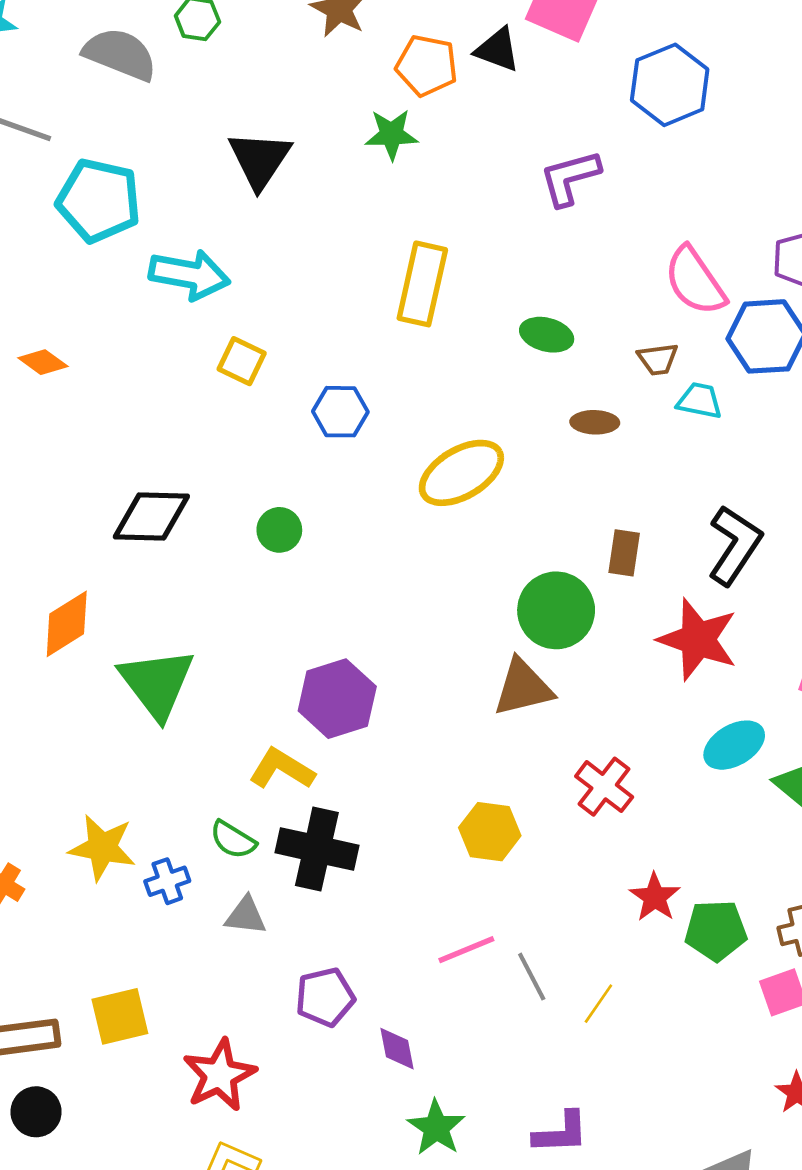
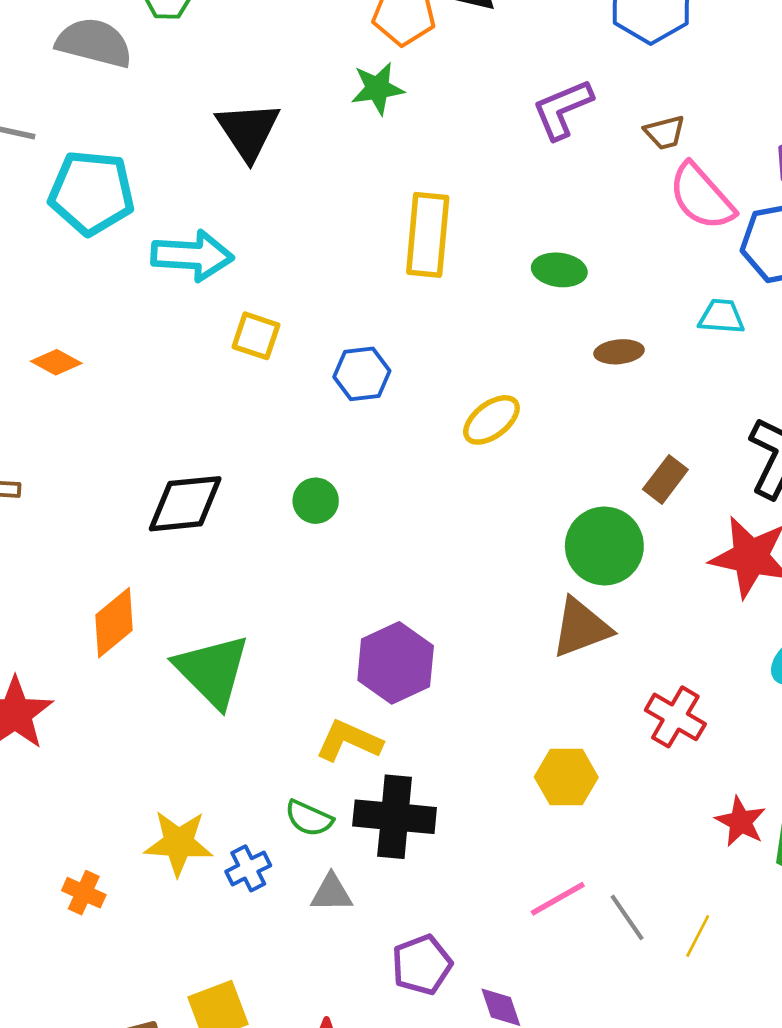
brown trapezoid: (658, 359) -> (665, 132), moved
yellow ellipse: (461, 473) -> (491, 420), size x0.7
brown rectangle: (624, 553) -> (665, 479), turned 36

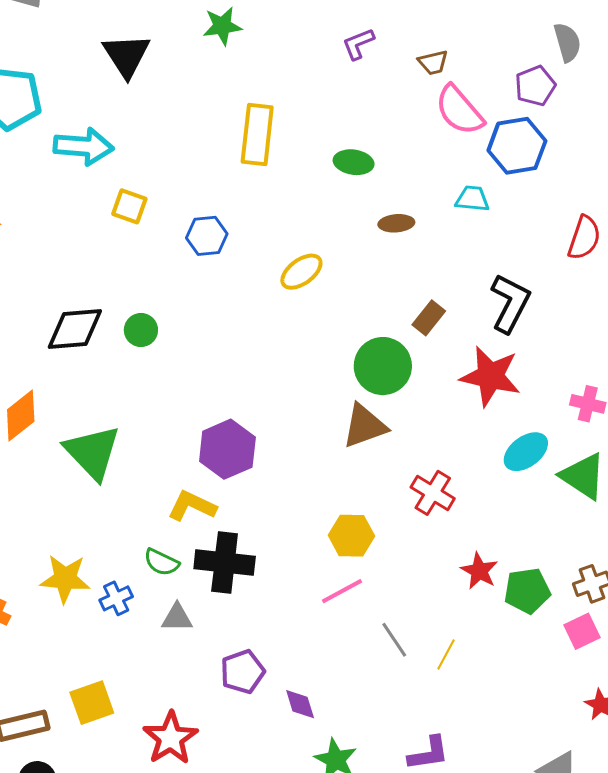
purple L-shape: (563, 109) -> (358, 44), size x0.7
green circle: (316, 501) -> (141, 330), moved
pink line: (558, 899) -> (342, 591), moved

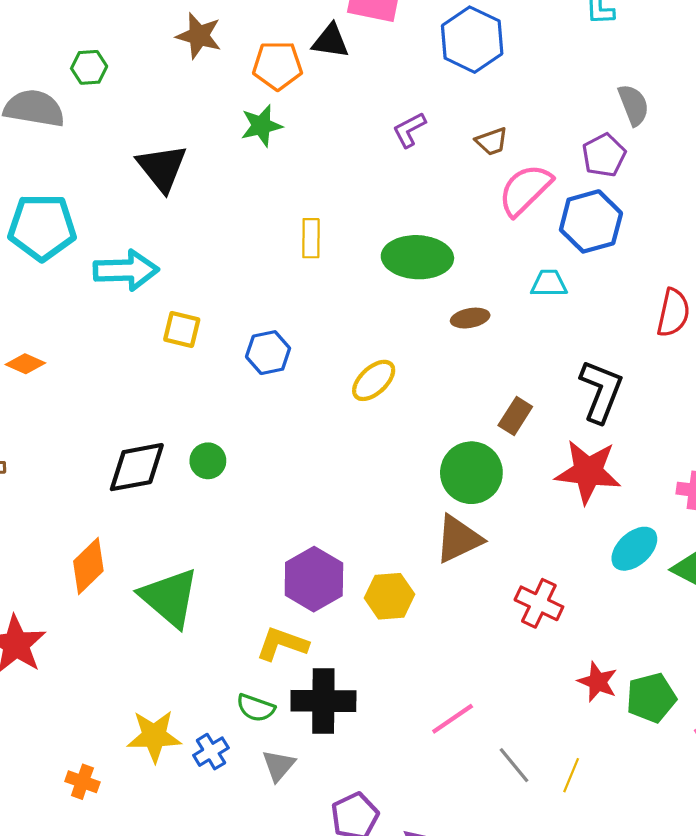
pink semicircle: (459, 110) -> (525, 190), turned 92
yellow rectangle: (257, 135) -> (311, 238), size x0.6
green ellipse: (354, 162) -> (417, 257), size x1.6
yellow hexagon: (351, 536) -> (390, 596), moved
gray triangle: (177, 618) -> (278, 765), turned -44

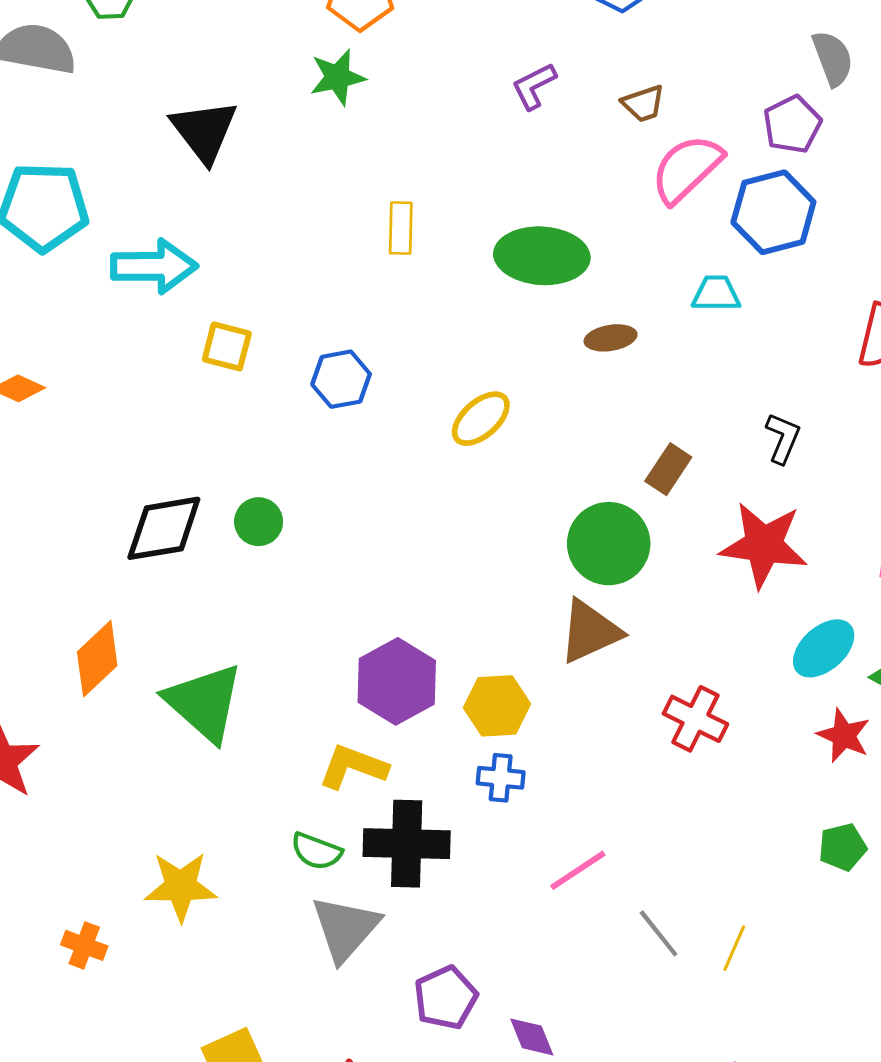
black L-shape: (601, 391) -> (783, 438), size x0.6
red star: (598, 682) -> (844, 735), moved
green pentagon: (651, 698) -> (843, 847), size x0.7
blue cross: (211, 752) -> (501, 778), moved, turned 36
gray triangle: (278, 765) -> (345, 928), size x1.6

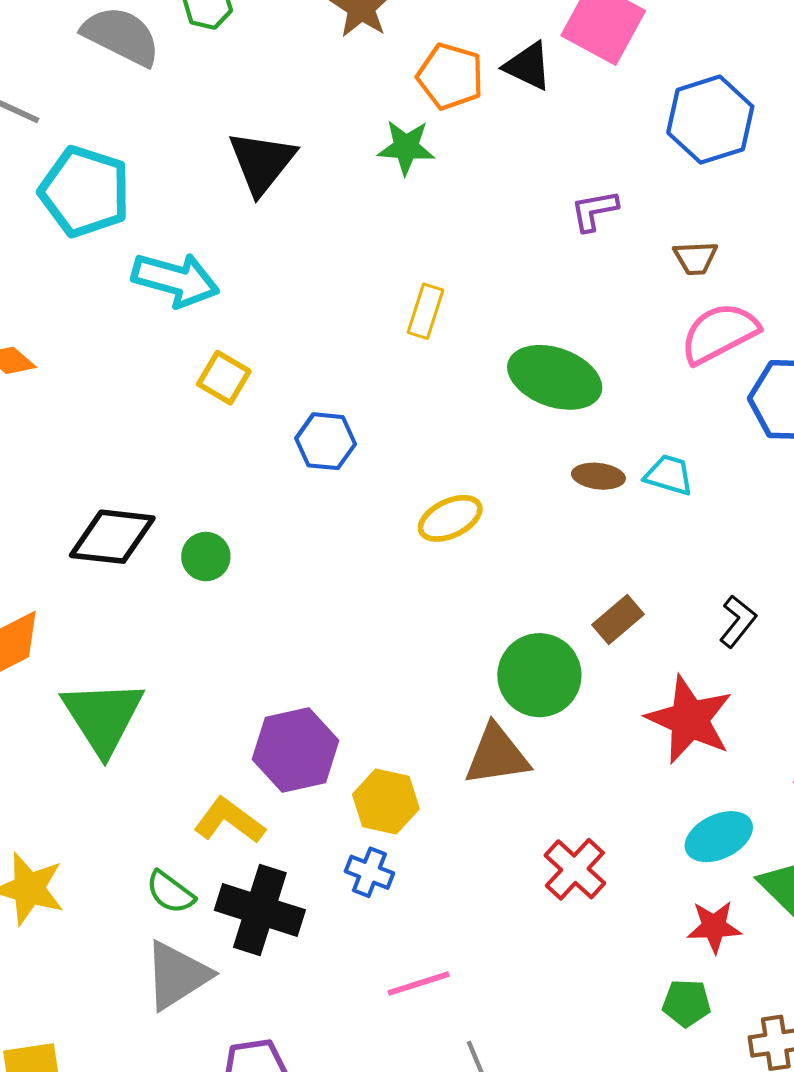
cyan trapezoid: (716, 294) -> (669, 475), moved
red star: (844, 735) -> (714, 927), turned 30
green pentagon: (843, 847) -> (687, 1003), moved

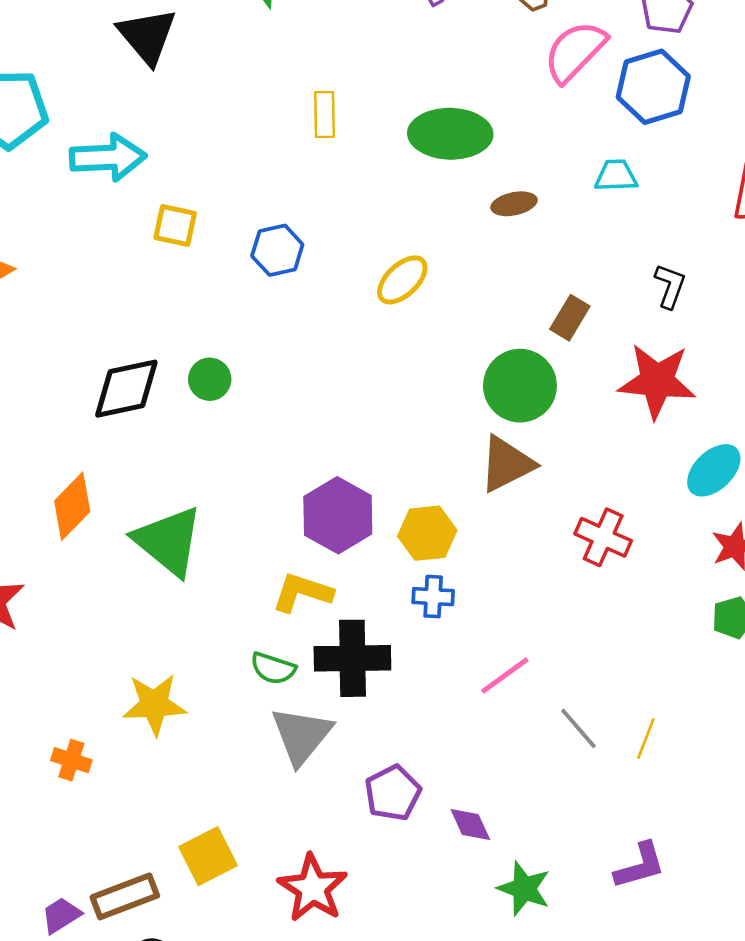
cyan trapezoid: (669, 475) -> (616, 176), moved

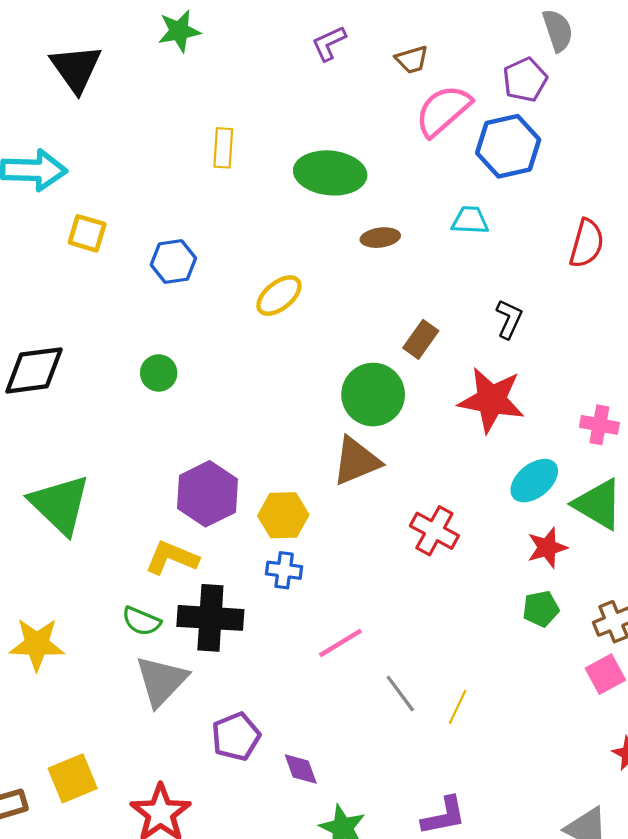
green circle: (210, 379) -> (159, 373), moved

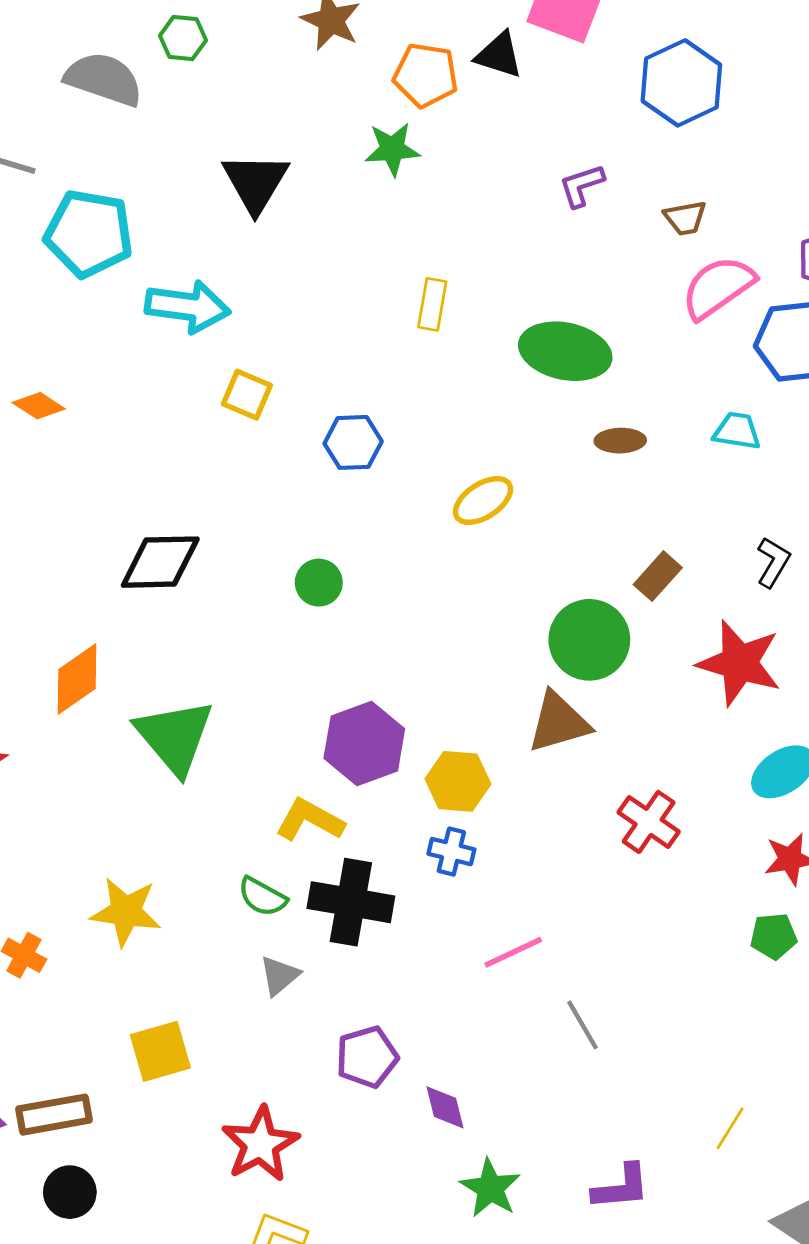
gray triangle: (161, 681) -> (280, 976), size x0.6
yellow line: (458, 707) -> (730, 1128), moved
yellow square: (73, 778) -> (160, 1051), moved

